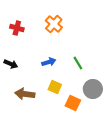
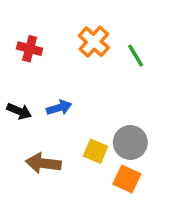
blue arrow: (49, 62) -> (59, 108), moved
green line: (78, 63) -> (136, 56), moved
gray circle: (93, 89) -> (130, 142), moved

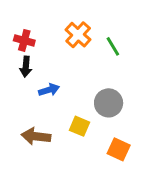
black arrow: (19, 111) -> (26, 67), moved, turned 72
gray circle: (130, 142) -> (109, 103), moved
orange square: (127, 179) -> (119, 149), moved

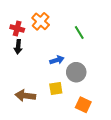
orange cross: (78, 35) -> (41, 21), moved
blue arrow: (49, 90) -> (57, 60), moved
yellow square: (79, 126) -> (56, 88), turned -32

